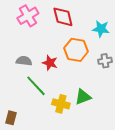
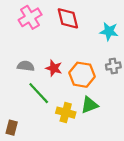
orange hexagon: (76, 50) -> (82, 75), moved

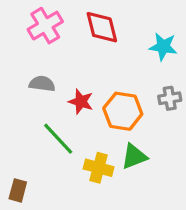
gray semicircle: (26, 66) -> (42, 84), moved

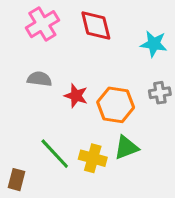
green line: (58, 139) -> (55, 154), moved

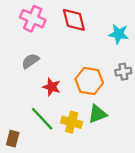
pink cross: (42, 24) -> (33, 19), turned -35
gray semicircle: (39, 79) -> (30, 61), turned -42
red star: (76, 96) -> (52, 87), moved

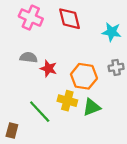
gray semicircle: (30, 61) -> (29, 57), turned 42
red star: (52, 87) -> (48, 69), moved
yellow cross: (72, 122) -> (67, 101), moved

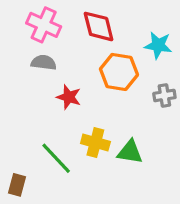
gray semicircle: (29, 57) -> (44, 63), moved
orange hexagon: (84, 76) -> (119, 72), moved
green triangle: (92, 107) -> (130, 152), turned 30

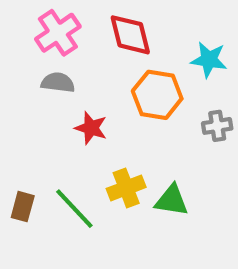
pink cross: (44, 25) -> (58, 33), turned 32
yellow cross: (95, 143) -> (126, 188), turned -36
brown rectangle: (17, 185) -> (23, 207), moved

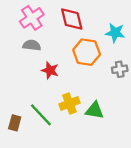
brown rectangle: (23, 207) -> (15, 123), moved

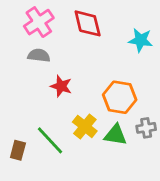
orange hexagon: (87, 52) -> (120, 97), moved
gray cross: (120, 69) -> (146, 128), moved
yellow cross: (69, 103) -> (85, 126), turned -30

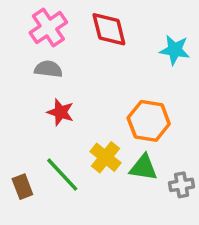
red star: (61, 86) -> (60, 112), moved
gray cross: (146, 128) -> (182, 185), moved
brown rectangle: (18, 150) -> (22, 187), turned -36

